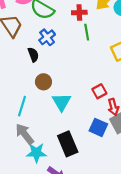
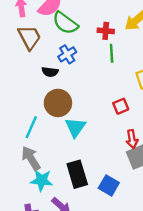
black semicircle: (33, 55) -> (50, 72), turned 112
brown circle: (43, 82) -> (58, 103), size x1.5
red square: (99, 91) -> (121, 106), moved
blue square: (98, 127) -> (109, 185), moved

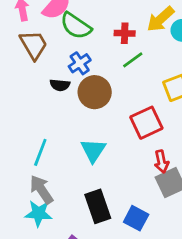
green line: (112, 53) -> (133, 60), turned 60
brown circle: (58, 103) -> (95, 92), moved
red square: (121, 106) -> (146, 123), size x1.6
cyan star: (42, 180) -> (38, 213), moved

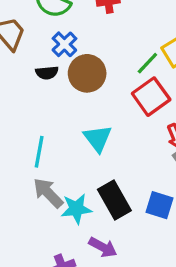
green line: (133, 60) -> (147, 63), moved
cyan star: (38, 213) -> (76, 209), moved

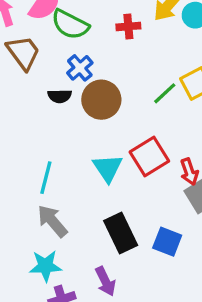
red square: (151, 97) -> (149, 157), moved
cyan star: (76, 209) -> (45, 266), moved
purple arrow: (103, 247) -> (105, 281), turned 32

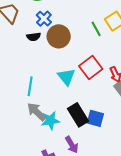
green line: (165, 93) -> (96, 29), turned -70
blue square: (167, 242) -> (95, 118), moved
cyan star: (45, 266) -> (50, 121), moved

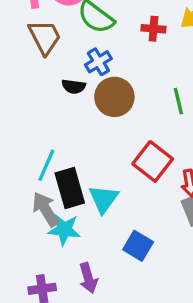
red square: (91, 68) -> (153, 161), turned -30
cyan triangle: (66, 77) -> (104, 199), moved
black rectangle: (78, 115) -> (70, 188), moved

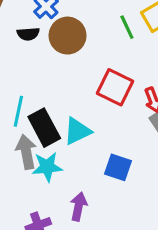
cyan triangle: (104, 199) -> (77, 131), turned 40
gray arrow: (46, 209) -> (26, 152), turned 32
purple arrow: (88, 278) -> (79, 207), turned -140

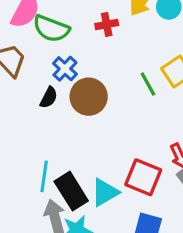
black semicircle: (28, 34) -> (49, 98), turned -55
red square: (115, 87) -> (143, 177), moved

